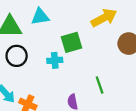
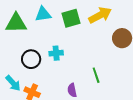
green square: (72, 42) -> (71, 18), moved
black circle: (17, 56) -> (31, 59), moved

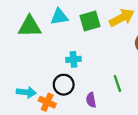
black circle: (31, 59) -> (64, 85), moved
cyan arrow: (13, 83) -> (26, 92), turned -42

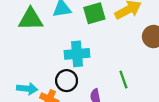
cyan cross: (74, 59) -> (77, 54), size x1.5

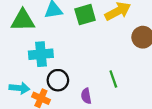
cyan cross: (77, 54) -> (41, 54), moved

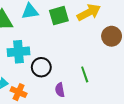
black circle: (58, 80) -> (41, 67), moved

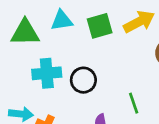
black circle: (41, 67) -> (83, 80), moved

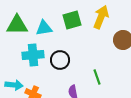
cyan triangle: (62, 20) -> (44, 28), moved
yellow arrow: (139, 22) -> (101, 17), turned -40

